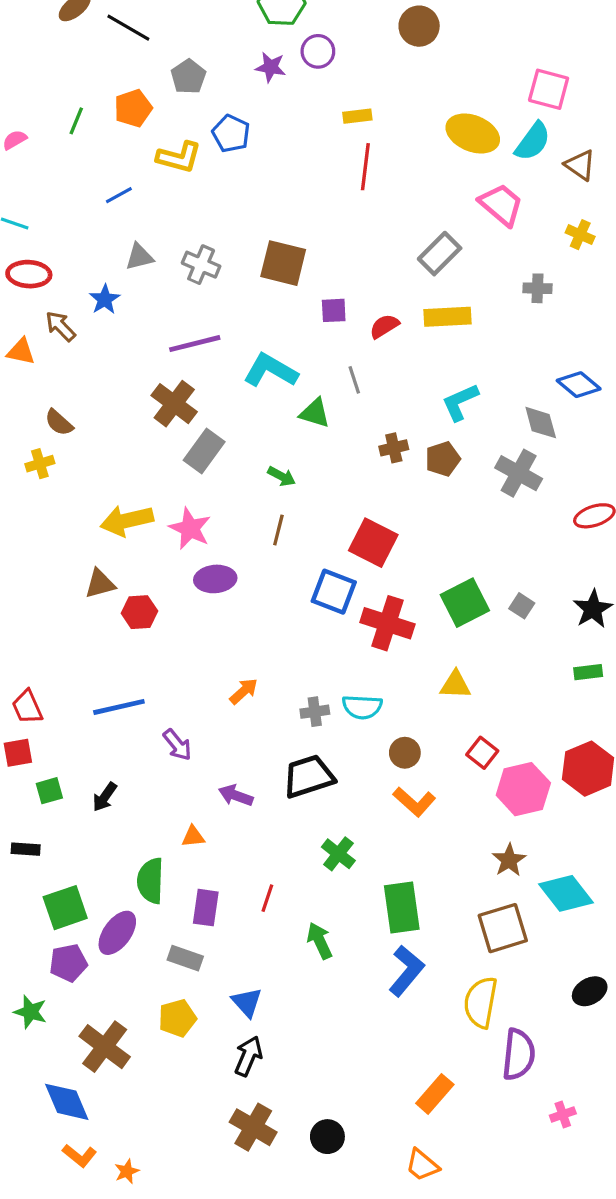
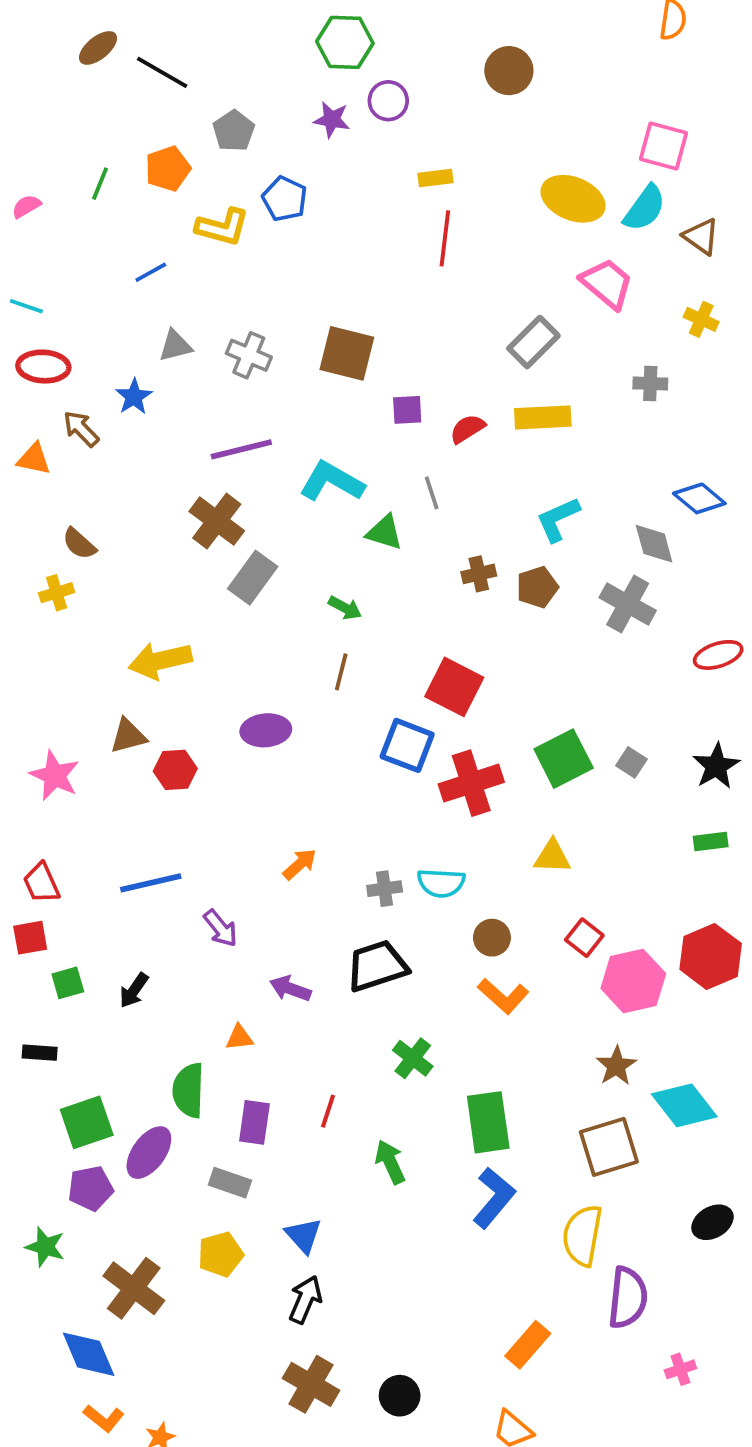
pink star: (190, 528) -> (55, 776), moved
red cross: (387, 623) -> (471, 783), turned -36

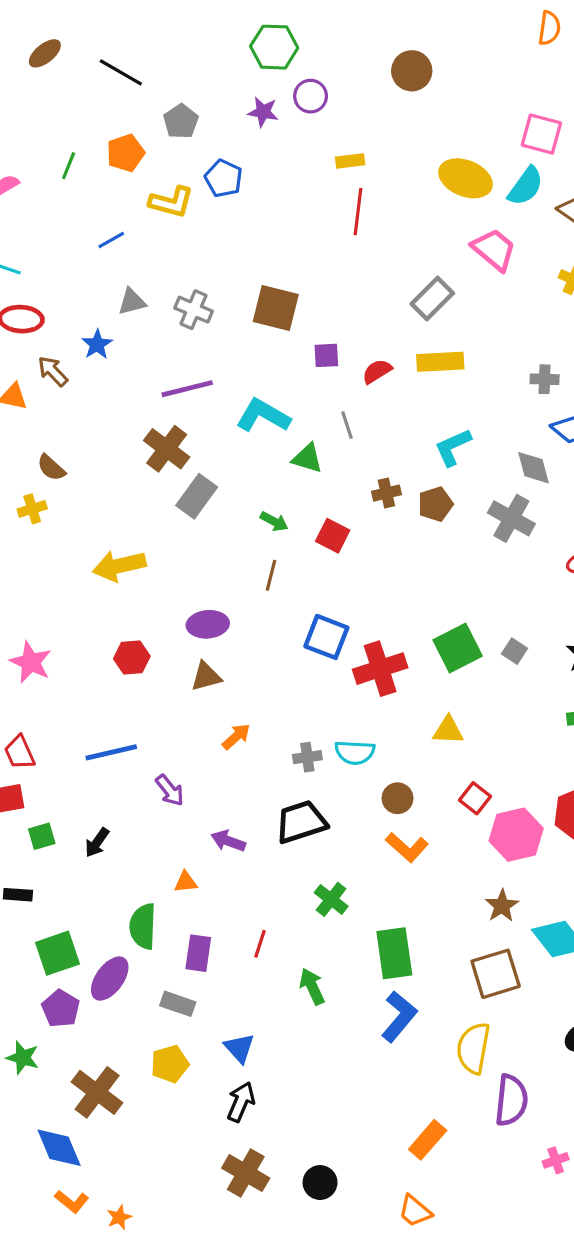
brown ellipse: (98, 48) -> (45, 53), moved
gray cross: (650, 383) -> (545, 379), moved
red square: (454, 687) -> (333, 536), moved, size x0.7
brown triangle: (128, 736) -> (206, 676), moved
purple pentagon: (90, 1188) -> (61, 1009), turned -30

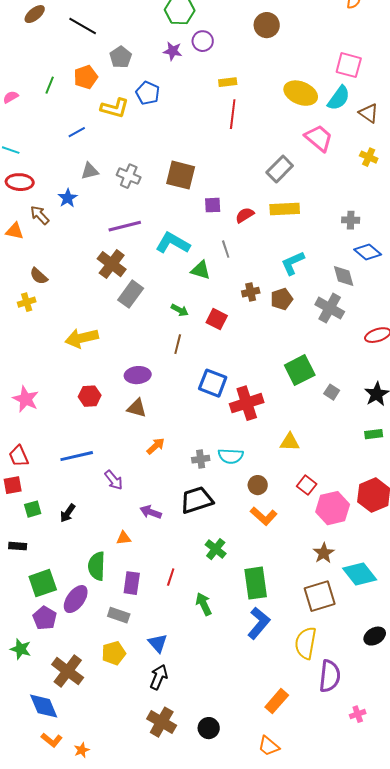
green square: (458, 648) -> (300, 370), moved
brown triangle: (206, 676) -> (137, 408), turned 30

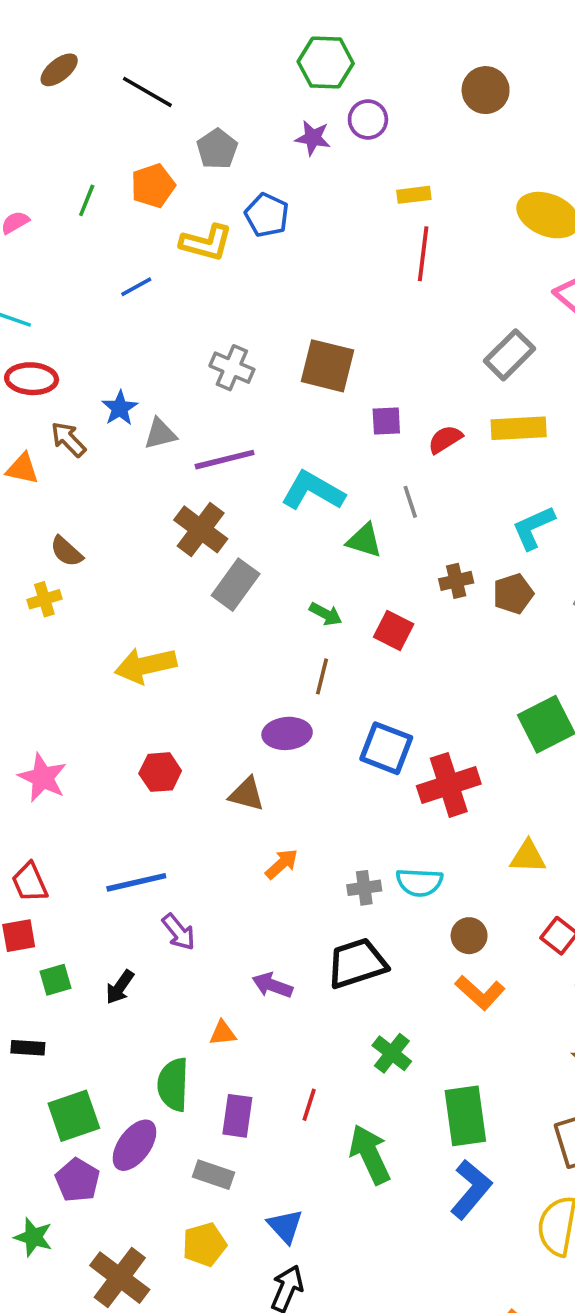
gray triangle: (90, 171) -> (160, 434), moved
purple ellipse: (138, 375) -> (287, 733), moved
purple arrow: (114, 480) -> (179, 932), moved
green arrow: (204, 604) -> (370, 1154), size x1.4

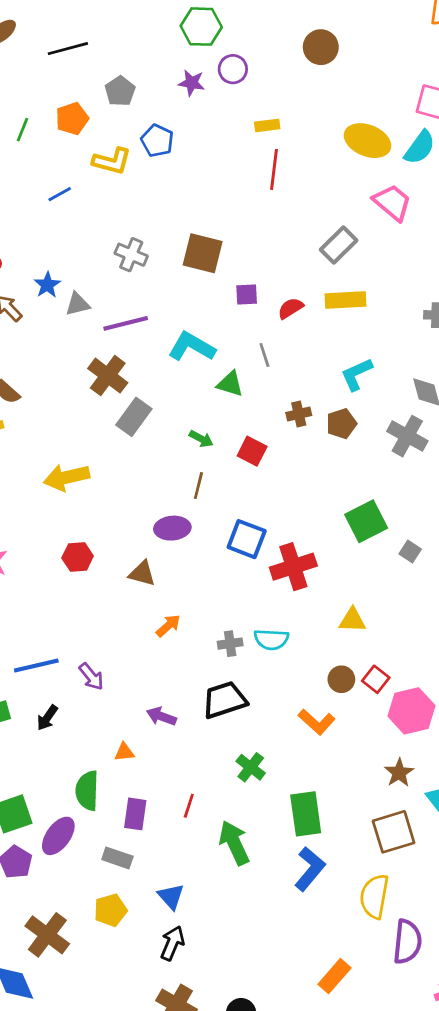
black line: (147, 92) -> (68, 49), turned -45
blue line: (136, 882) -> (36, 666), moved
brown circle: (469, 936) -> (341, 679), moved

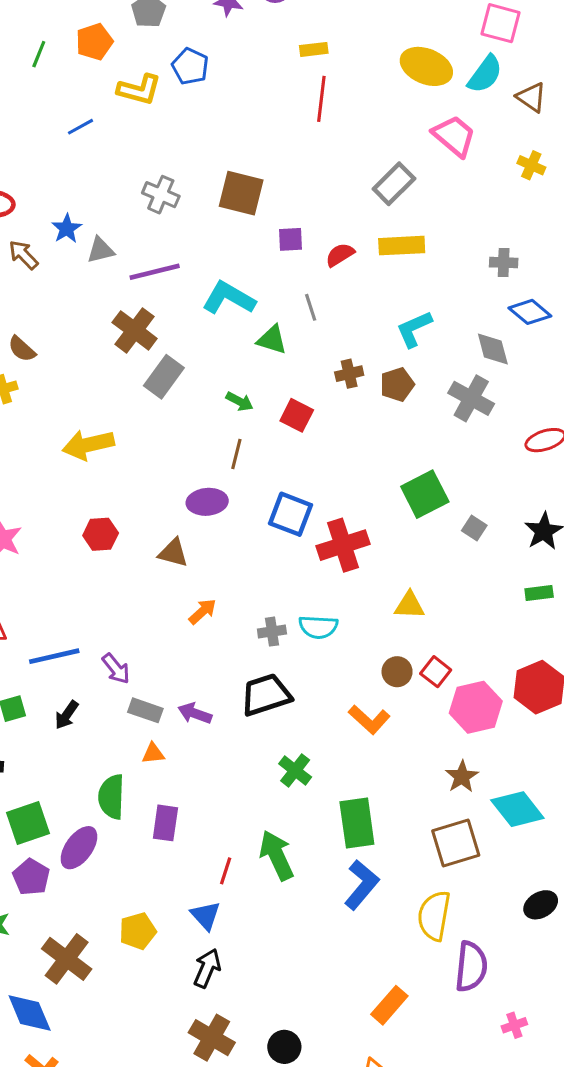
red line: (189, 806) -> (226, 871), moved
gray rectangle: (117, 858) -> (145, 710), moved

